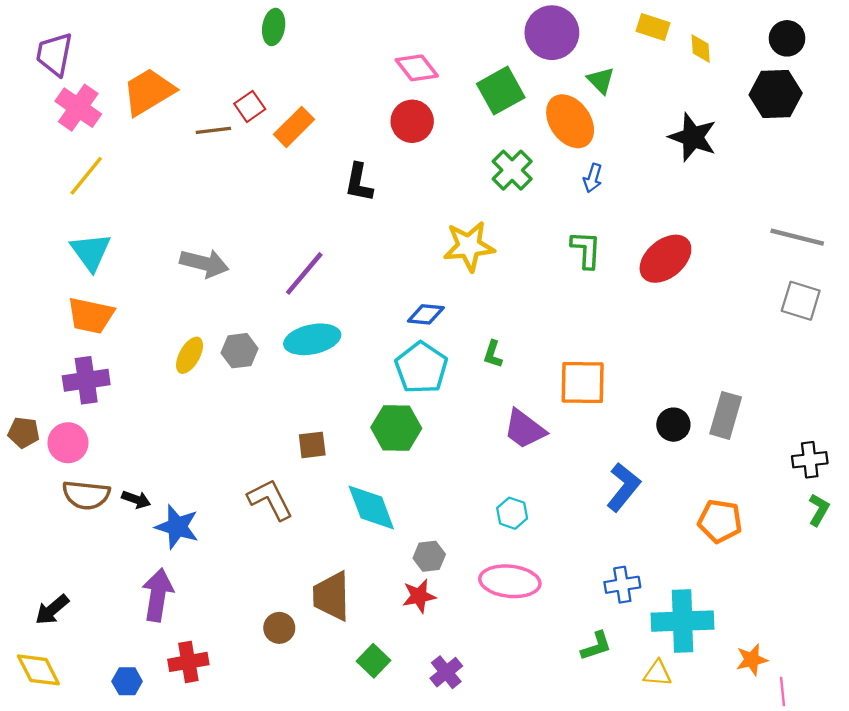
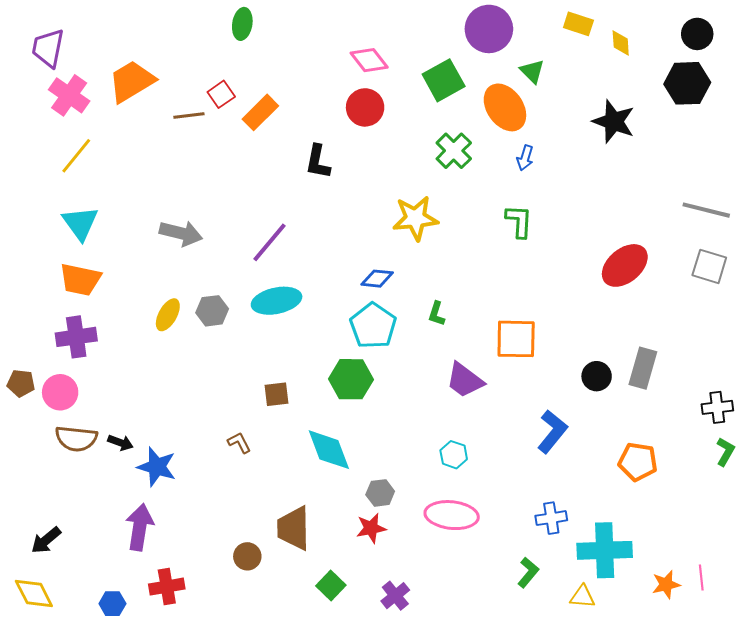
red ellipse: (665, 259) -> (625, 265), moved
brown L-shape: (270, 500) -> (239, 443), size x0.6
green L-shape: (596, 646) -> (528, 572), turned -32
pink line: (782, 691) -> (701, 577), moved

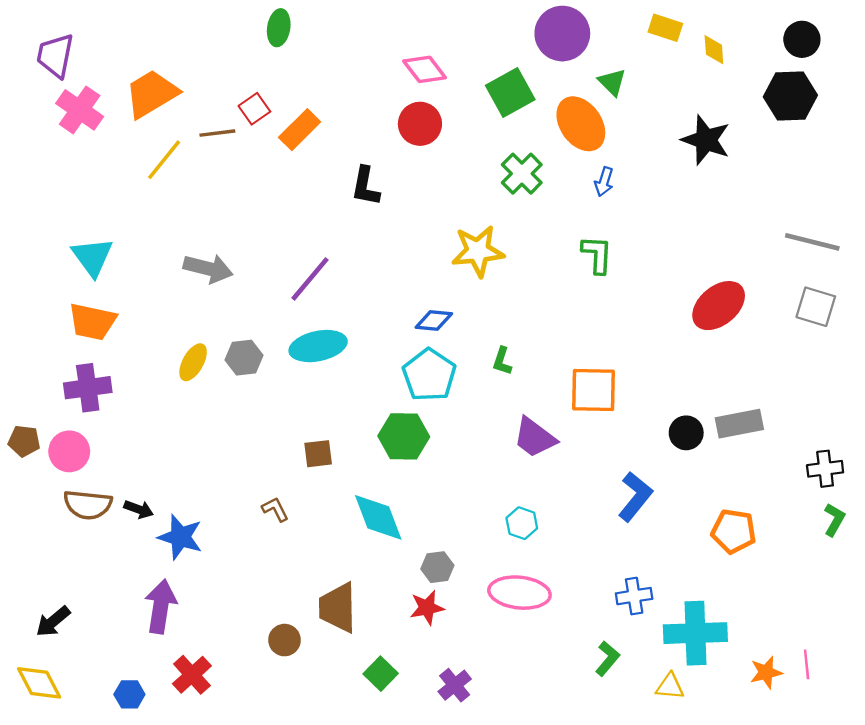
yellow line: (76, 156) -> (164, 160), moved
gray rectangle: (643, 368) -> (739, 424), turned 63
red cross: (167, 587) -> (192, 675), turned -32

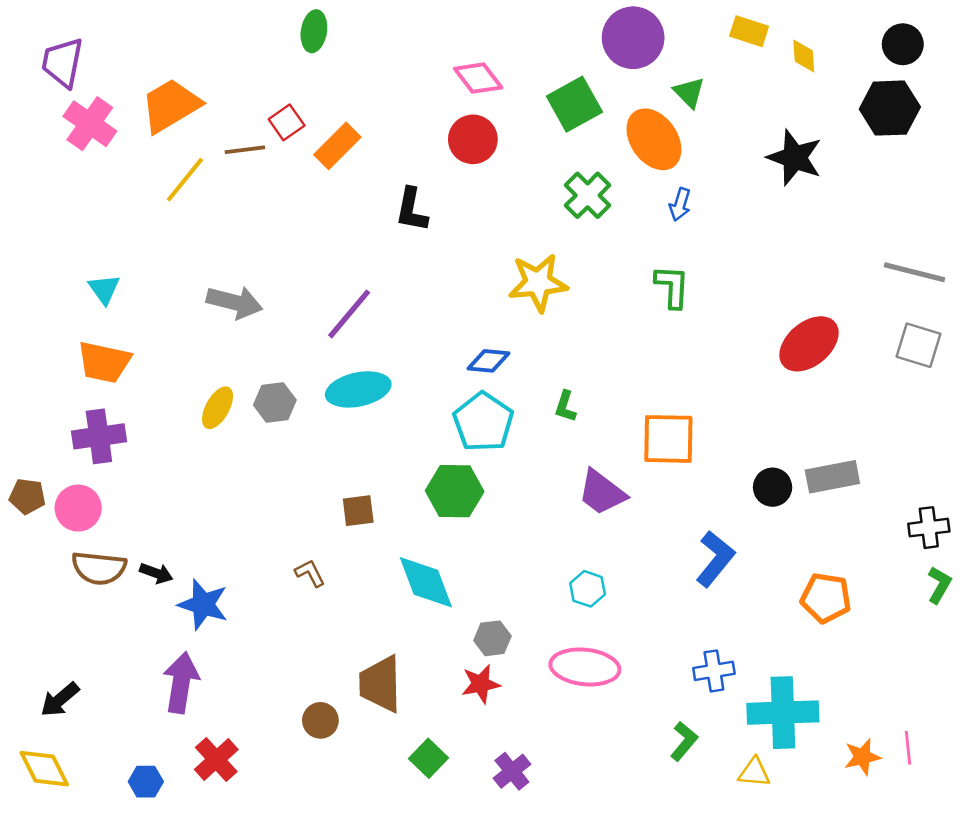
cyan triangle: (92, 257) -> (104, 289), size x0.7

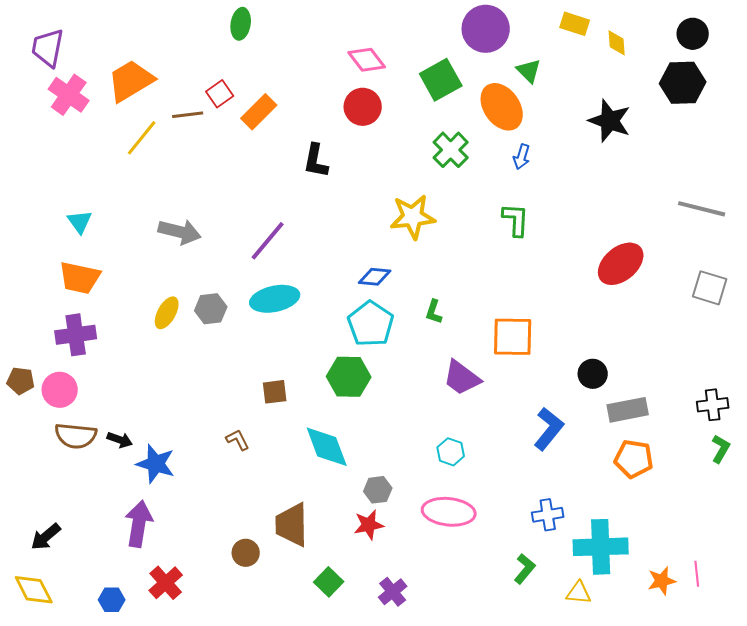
gray square: (918, 345) -> (710, 288), moved
gray rectangle: (832, 477) -> (628, 410), moved

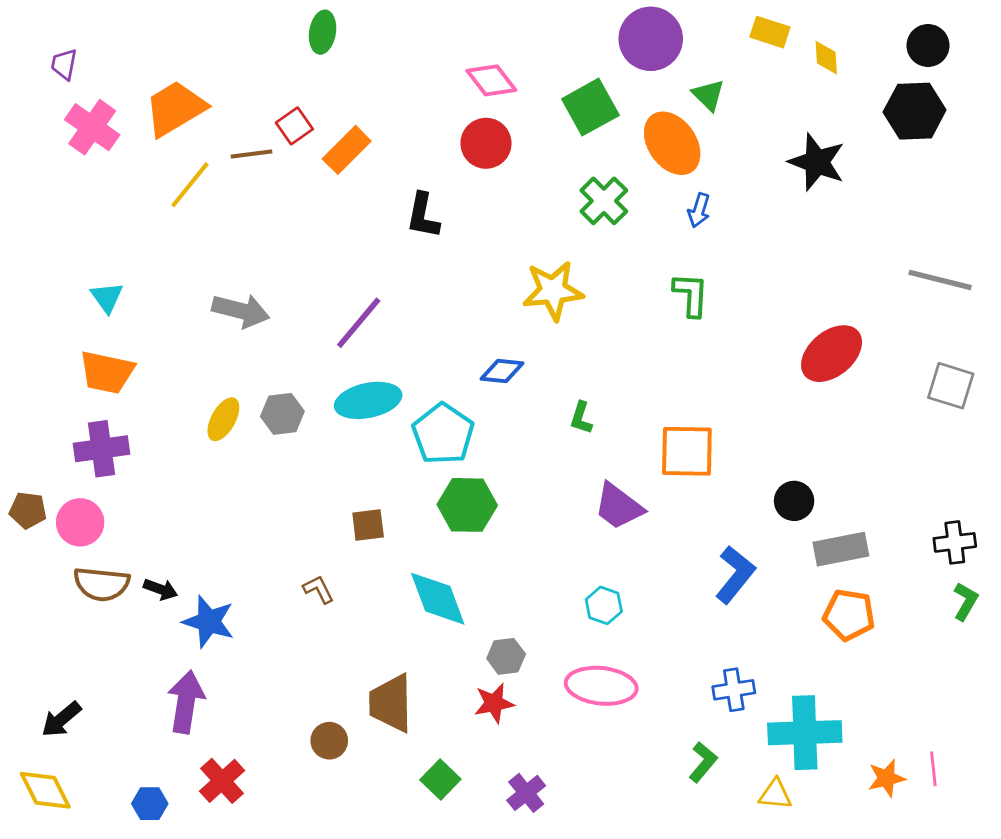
purple trapezoid: (48, 48) -> (64, 64), size x0.6
cyan pentagon: (371, 324) -> (443, 434), moved

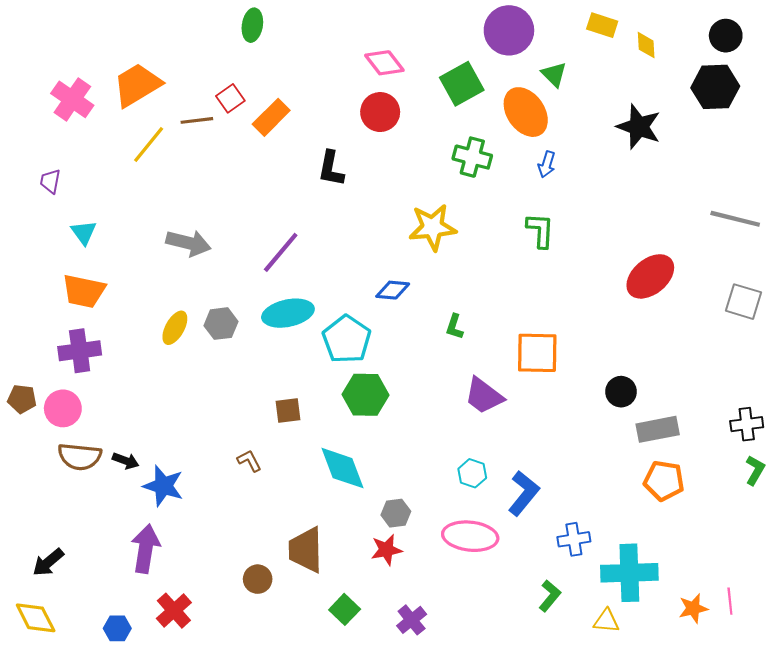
purple trapezoid: (64, 64) -> (50, 181), moved
green cross: (604, 201) -> (472, 157), turned -30
blue L-shape: (735, 575) -> (524, 493), moved

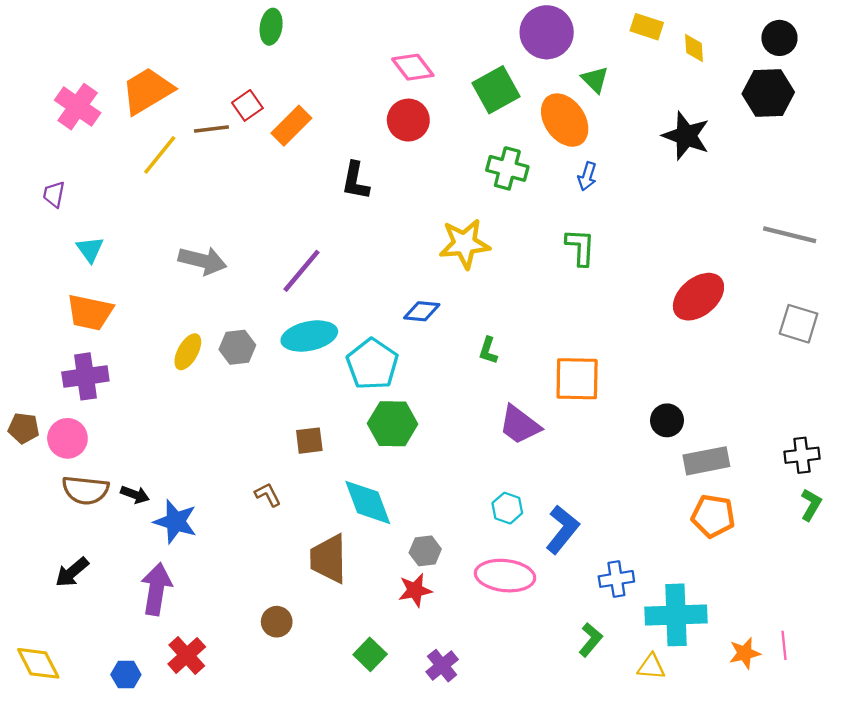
brown trapezoid: (306, 550) -> (328, 559), moved
black arrow: (48, 562) -> (72, 572), moved

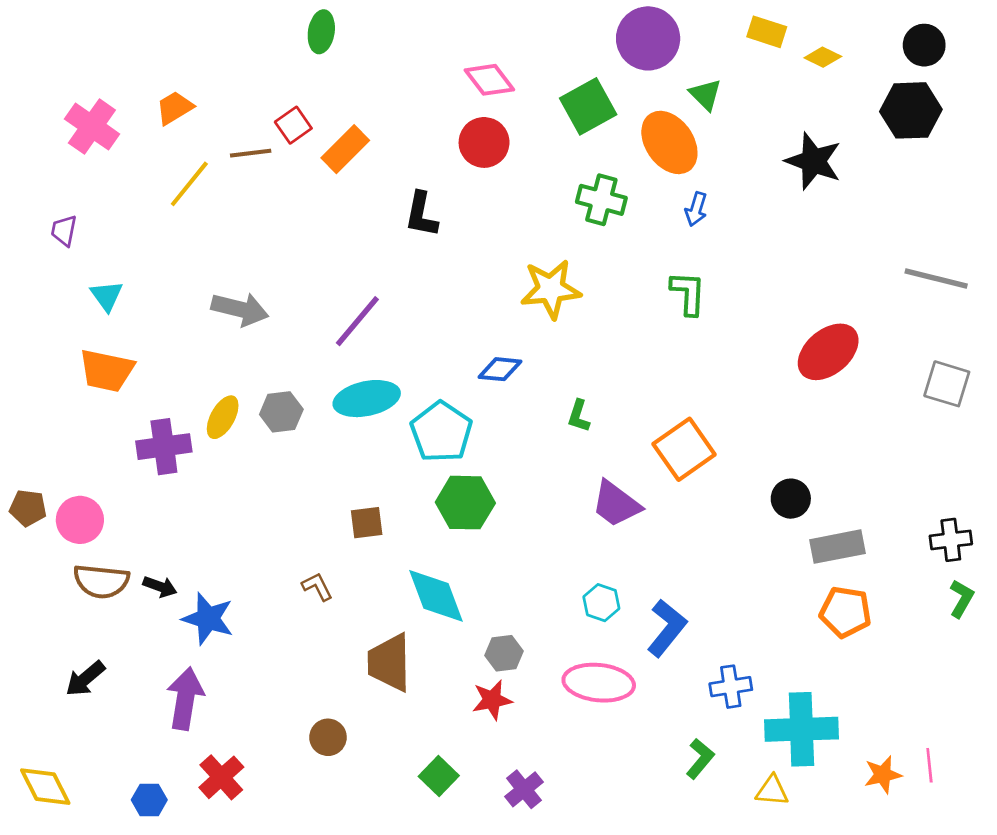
yellow diamond: (694, 48) -> (823, 57), turned -60
orange trapezoid: (147, 91) -> (175, 108), size x0.6
purple cross: (85, 376) -> (164, 447), moved
orange square: (577, 379) -> (684, 449), turned -36

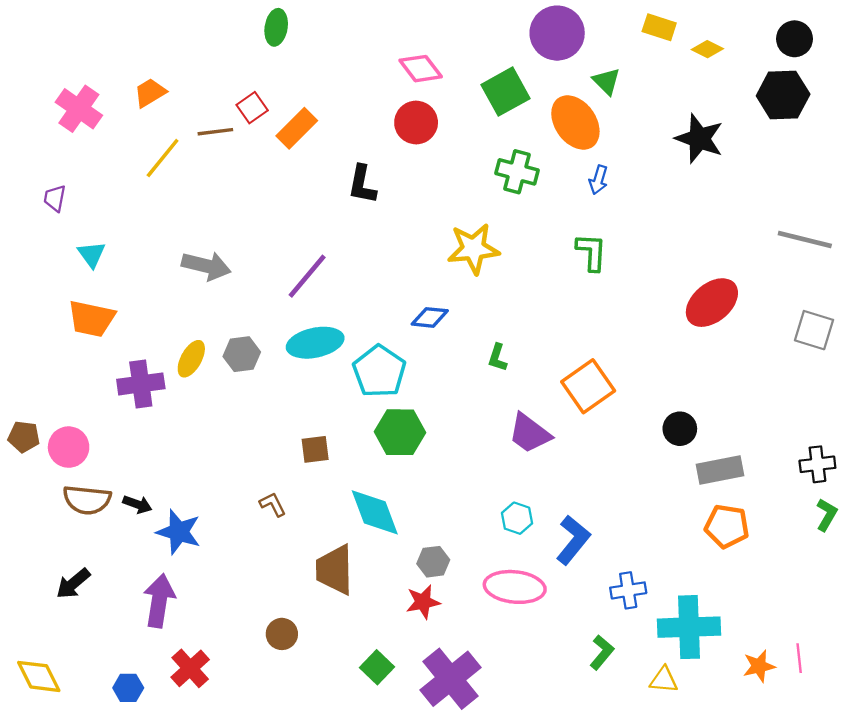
purple cross: (524, 789) -> (450, 679), size x1.8

